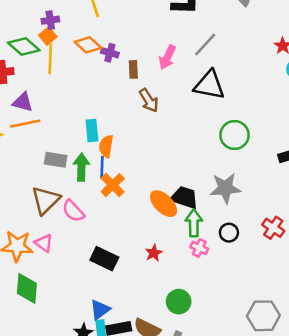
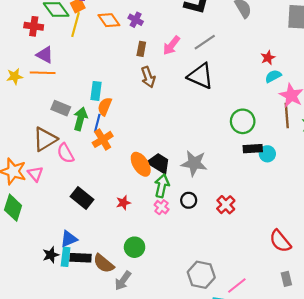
purple cross: (110, 53) -> (136, 20), moved
green circle: (234, 135) -> (243, 121), moved

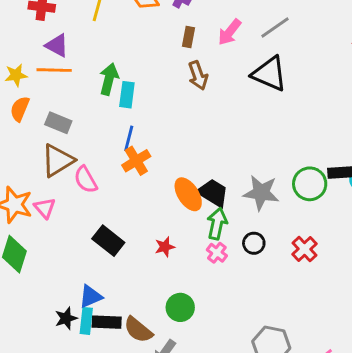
orange semicircle: (105, 106) -> (20, 109), moved
gray rectangle: (61, 108) -> (58, 123), moved
green arrow: (80, 119) -> (109, 79), moved
green circle: (243, 121) -> (310, 184), moved

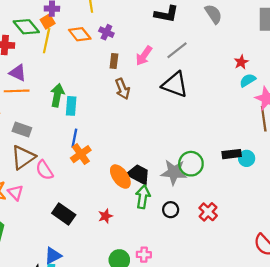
green circle: (310, 184) -> (191, 164), moved
pink cross: (217, 253) -> (144, 255), moved, turned -32

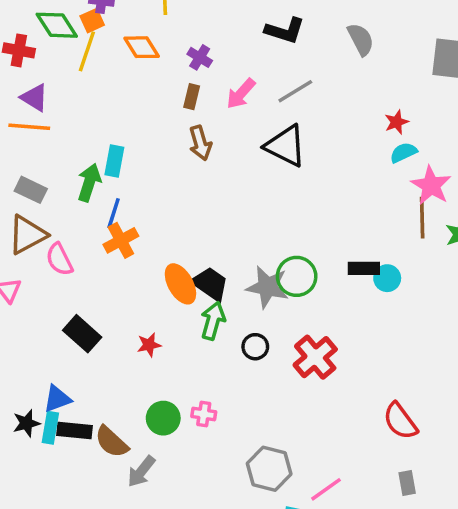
purple cross: (106, 32) -> (200, 57), moved
green arrow: (57, 95) -> (89, 183), moved
red cross: (208, 212) -> (315, 357), size x1.4

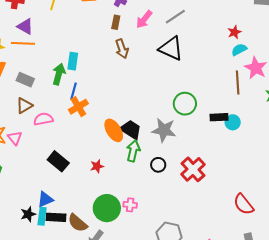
brown line: (422, 218) -> (238, 83), moved
brown triangle: (27, 235) -> (24, 106), size x0.7
pink semicircle: (59, 259) -> (43, 119), turned 108
green circle: (297, 276) -> (185, 104), moved
green circle: (163, 418) -> (107, 208), size x1.4

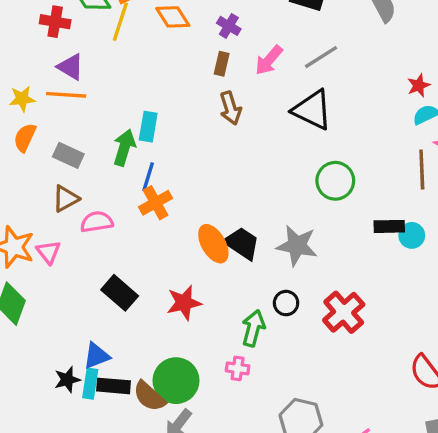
green circle: (185, 104) -> (335, 181), moved
green arrow: (133, 151) -> (253, 328), moved
red star: (97, 166) -> (184, 303), size x1.5
green circle: (107, 208) -> (176, 381), moved

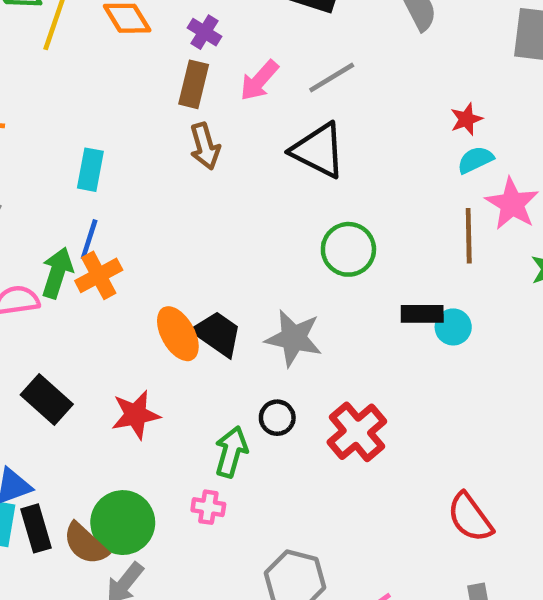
brown rectangle: (222, 64) -> (194, 84), size x1.4
green arrow: (124, 148) -> (57, 273), moved
black rectangle: (114, 386) -> (36, 528), turned 68

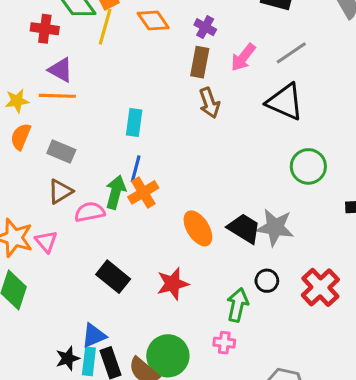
black trapezoid: (217, 334) -> (244, 228), moved

